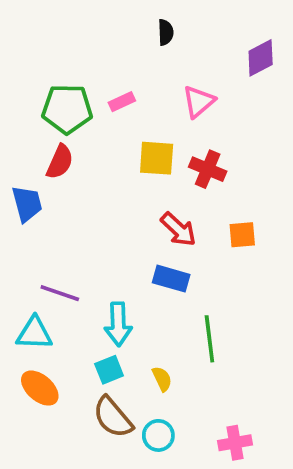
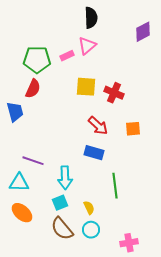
black semicircle: (166, 32) -> (91, 18), size x1.5
pink triangle: (198, 102) -> (87, 46), moved
cyan circle: (158, 435) -> (91, 230), moved

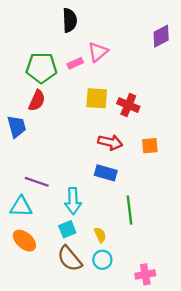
black semicircle: (91, 18) -> (70, 20), moved
red arrow: (98, 126) -> (110, 142), turned -30

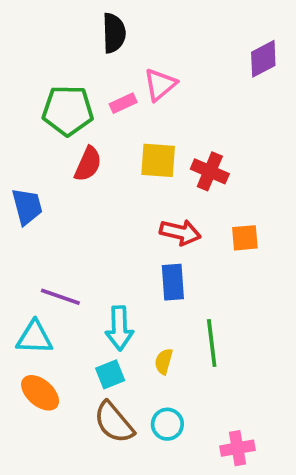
red semicircle: (37, 101) -> (88, 164), moved
blue rectangle: (106, 173) -> (173, 282), turned 70
yellow semicircle: (100, 235) -> (164, 361), moved, turned -140

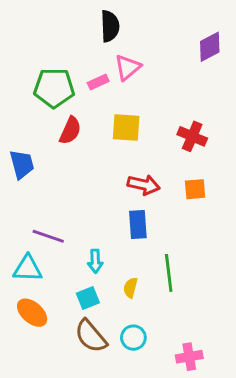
black semicircle: (114, 33) -> (110, 26), moved
red cross: (210, 171) -> (192, 136), moved
cyan arrow: (119, 328) -> (95, 261), size x0.7

